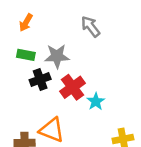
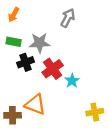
gray arrow: (91, 26) -> (68, 18), turned 66

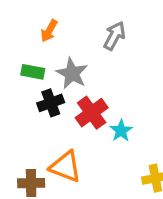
orange arrow: (14, 15) -> (49, 31), moved
gray star: (40, 43) -> (72, 73), turned 30

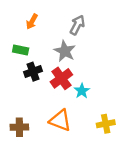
gray star: (72, 73) -> (65, 51), moved
orange triangle: (65, 167) -> (60, 120), moved

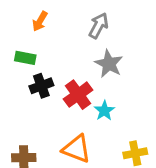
gray star: (65, 51) -> (109, 64), moved

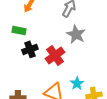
cyan star: (104, 111) -> (77, 83), moved

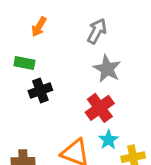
red cross: (55, 55) -> (100, 108), moved

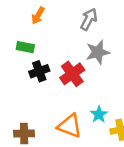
gray star: (107, 69) -> (98, 52), turned 30
red cross: (100, 108) -> (72, 74), moved

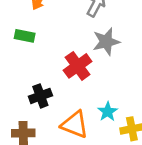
black cross: (39, 71) -> (40, 96), moved

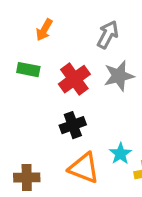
red cross: (78, 66) -> (74, 79), moved
black cross: (40, 96) -> (73, 125), moved

